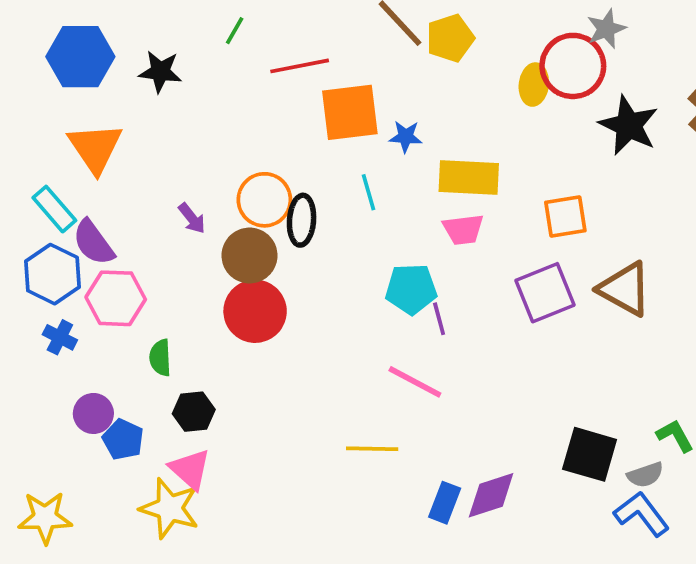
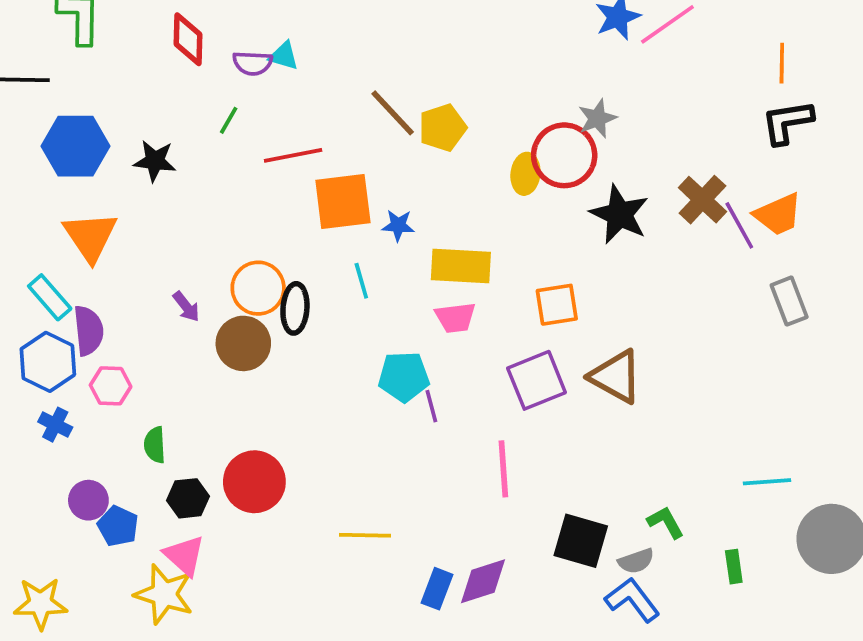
purple semicircle: (93, 243) -> (88, 331), turned -150
pink hexagon: (116, 298) -> (111, 386), size x0.7
red circle: (255, 311) -> (254, 482), moved
pink line: (415, 382) -> (503, 469), moved, turned 58

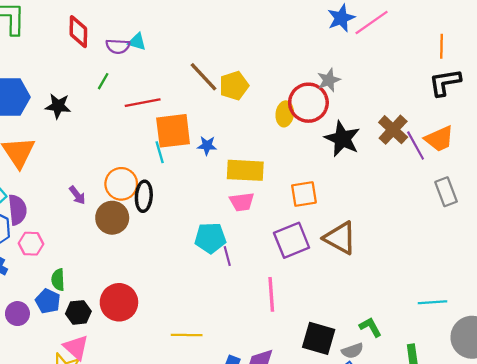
cyan line: (361, 281) -> (160, 152), moved
blue pentagon: (118, 526) -> (48, 301), moved

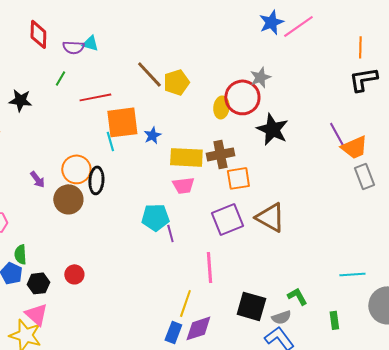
brown cross: (393, 130) -> (220, 154), moved, turned 36
orange trapezoid: (439, 139) -> (354, 147), moved
blue star: (207, 146) -> (152, 135), turned -30
red circle: (119, 302) -> (74, 274), size x0.6
yellow line: (187, 335) -> (185, 303), moved, turned -72

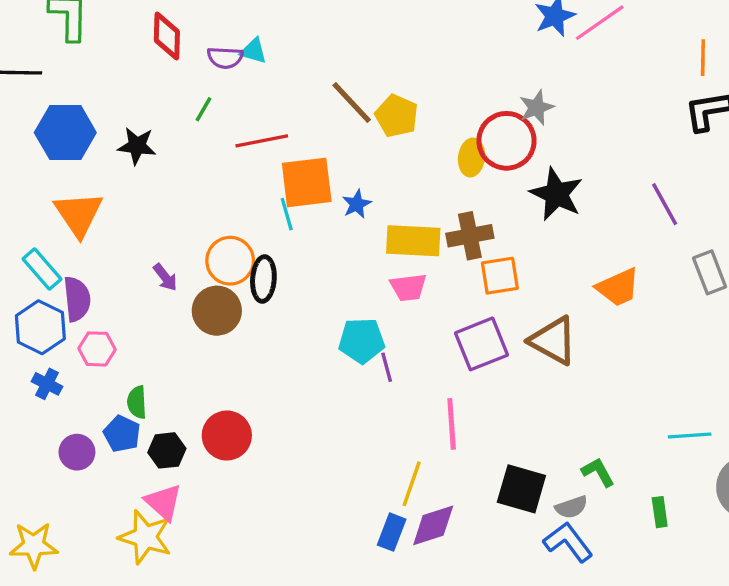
yellow pentagon: (176, 82) -> (397, 116), turned -30
orange trapezoid: (354, 147) -> (618, 287), moved
red circle: (74, 274) -> (227, 436), size x1.5

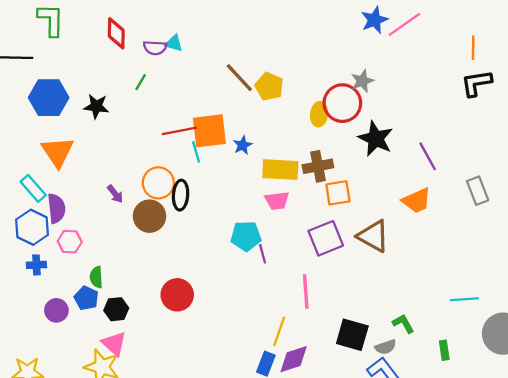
red line: (262, 141) -> (179, 131), moved
purple line: (665, 204) -> (428, 156), moved
blue cross: (47, 384) -> (36, 265), turned -30
red circle: (227, 436) -> (177, 295), moved

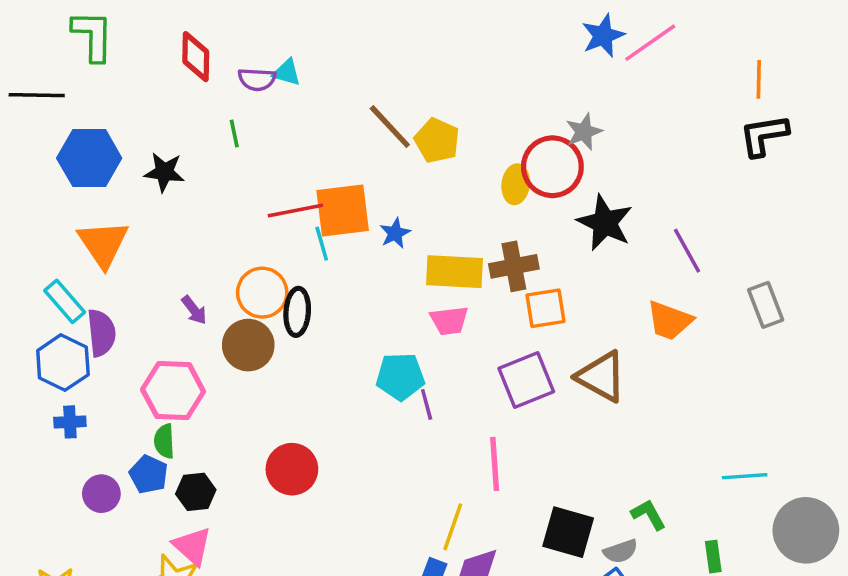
green line: (141, 82) -> (234, 134), turned -42
orange trapezoid: (417, 201) -> (670, 321), turned 44
pink hexagon: (70, 242) -> (173, 391), moved, size x1.6

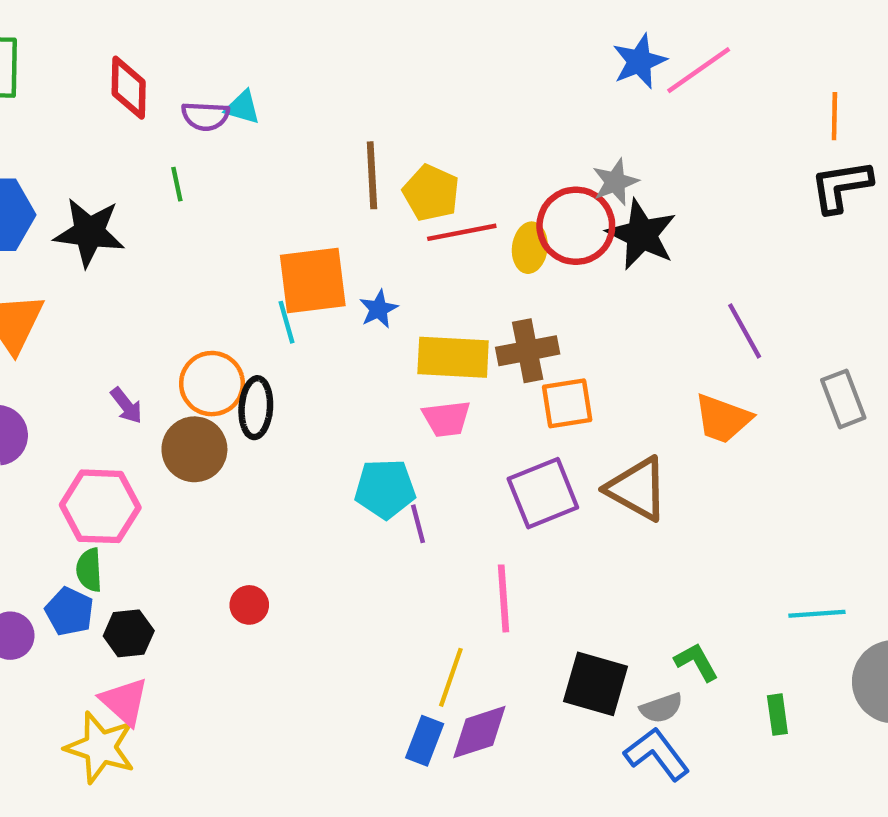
brown line: (390, 127) -> (372, 175), turned 40
black star: (164, 172) -> (89, 232), size x1.4
red line: (295, 210) -> (462, 232), moved
black star: (605, 223) -> (642, 235), moved
red circle: (292, 469) -> (249, 605), size x0.6

